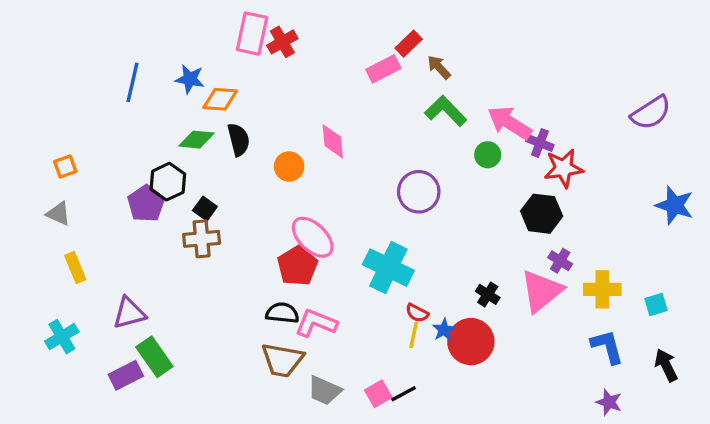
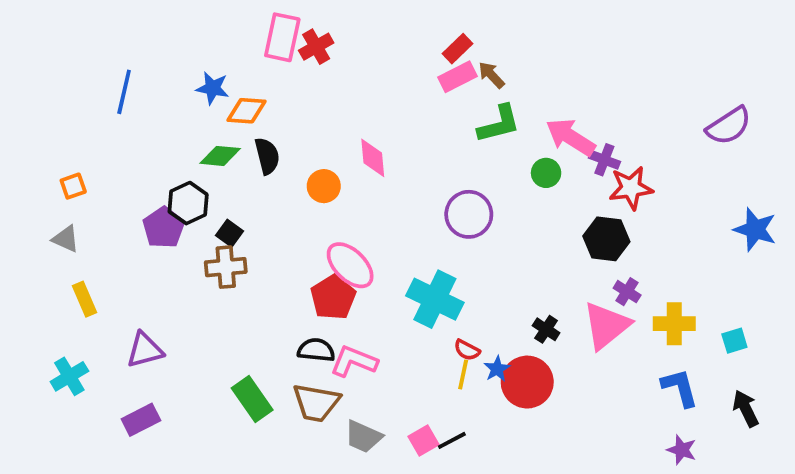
pink rectangle: (383, 69) -> (457, 77), moved
blue line: (133, 82) -> (124, 92), moved
green L-shape: (446, 111) -> (499, 124), turned 120
green rectangle: (154, 357) -> (252, 399), moved

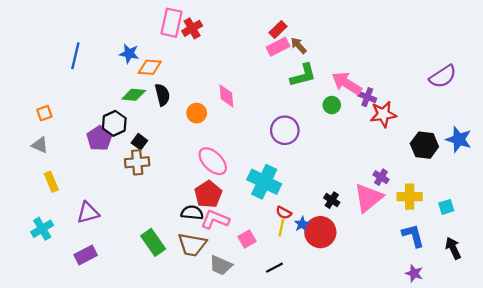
black hexagon: (606, 239) -> (424, 145), moved
red pentagon: (333, 297) -> (208, 194), moved
pink square: (424, 440) -> (247, 239), moved

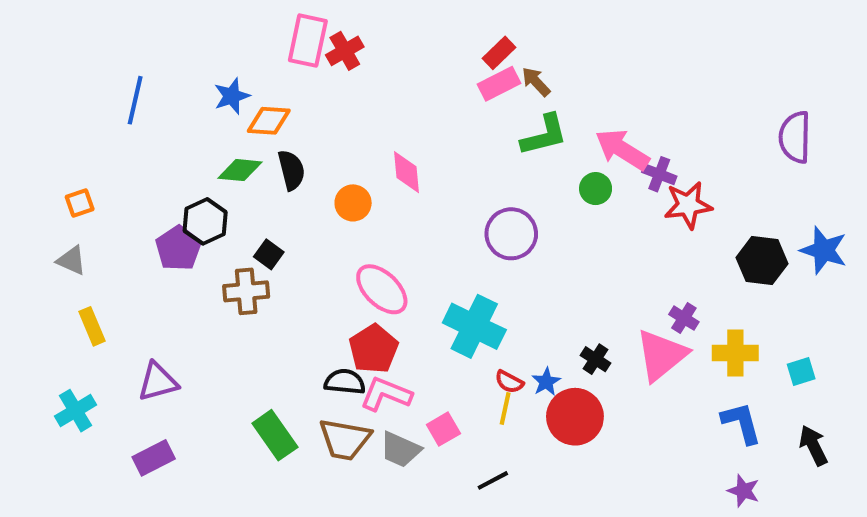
blue star: (129, 54) -> (232, 96), turned -30
purple semicircle: (443, 76) -> (795, 137), turned 124
black square: (139, 142) -> (269, 254), moved
blue star: (302, 224) -> (546, 382), moved
gray trapezoid: (221, 265) -> (400, 450), moved

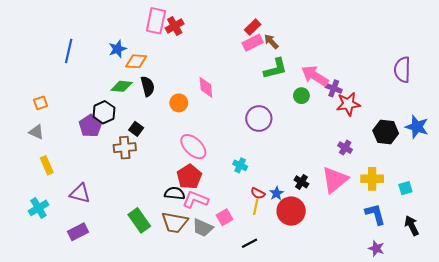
purple cross: (684, 318) -> (345, 148), moved
cyan cross: (474, 326) -> (240, 165), size x0.5
purple triangle: (158, 382) -> (80, 193), turned 30

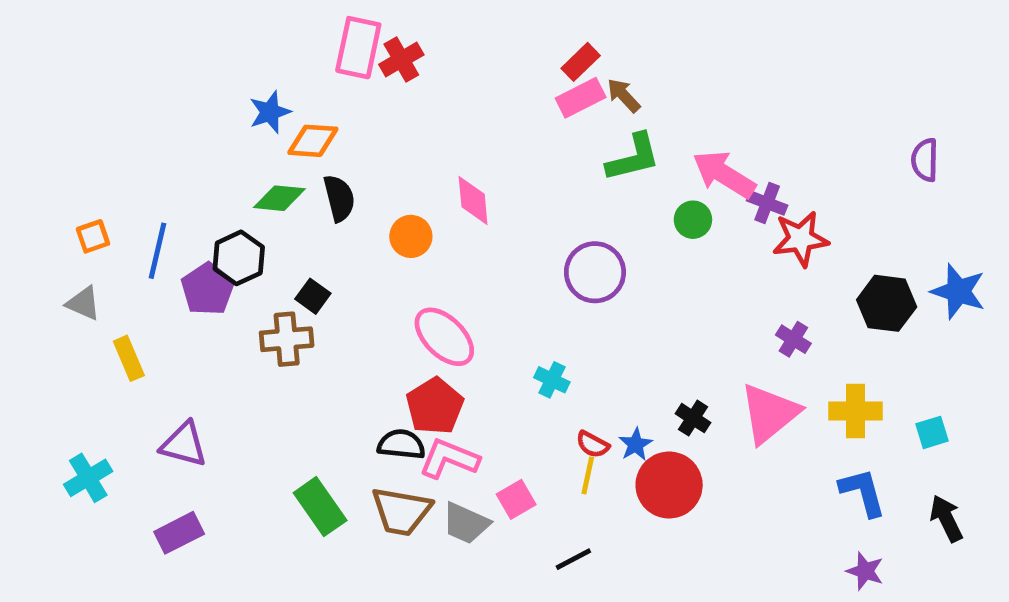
blue line: (69, 51) -> (157, 251), moved
purple semicircle: (402, 70) -> (925, 160), size x0.7
yellow rectangle: (47, 165) -> (129, 358), moved

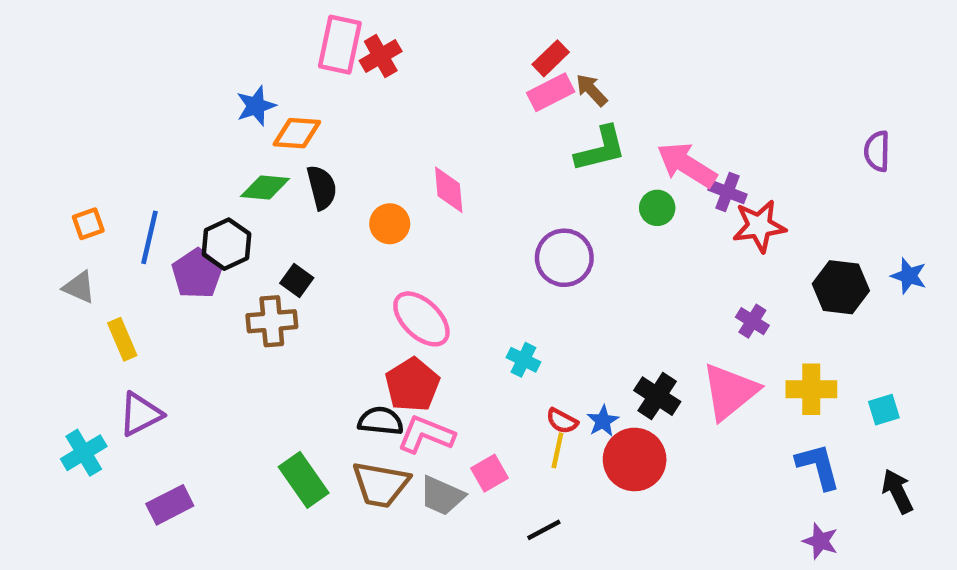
blue star: (958, 291) -> (909, 276), size x0.7
black cross: (693, 418) -> (657, 396), size x1.4
purple triangle: (184, 444) -> (140, 414), moved, turned -42

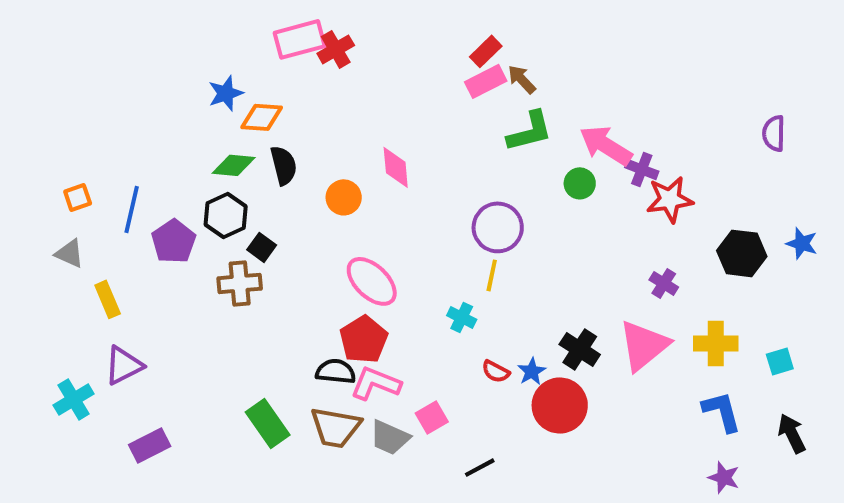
pink rectangle: (340, 45) -> (300, 39), turned 63
black hexagon: (227, 244) -> (226, 215), moved
yellow line: (557, 450) -> (492, 275), moved

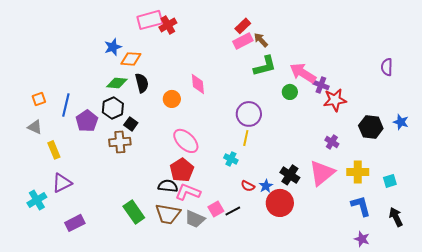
black line: (480, 468) -> (233, 211), moved

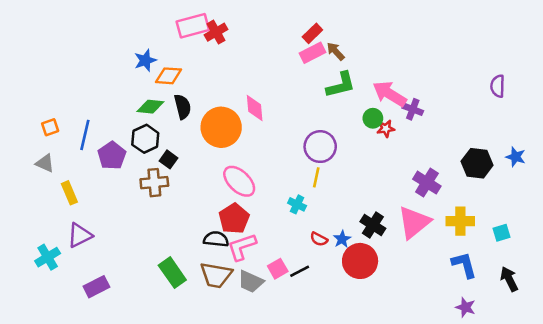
orange circle: (172, 99) -> (221, 127), size x1.8
red star: (335, 100) -> (386, 129), moved, size x0.6
purple cross: (332, 142) -> (427, 183), size x1.5
pink L-shape: (188, 192) -> (242, 247), turned -40

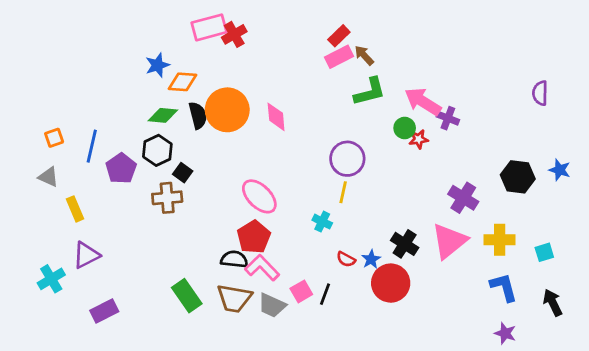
orange circle: (221, 127) -> (227, 110), moved
pink L-shape: (242, 247) -> (262, 268), turned 64
black line: (300, 271) -> (325, 294), turned -42

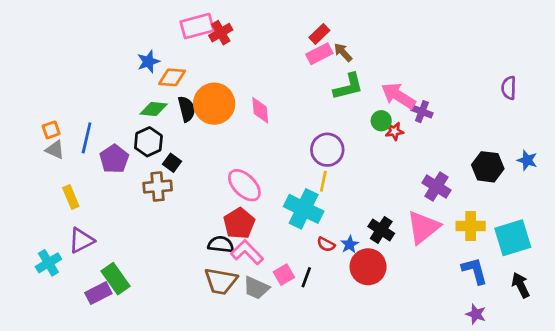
gray triangle: (48, 177) -> (55, 150), moved
cyan cross: (322, 222) -> (304, 209), size x2.0
cyan square: (544, 252) -> (513, 238), size x2.0
green rectangle: (187, 296) -> (116, 279), moved

